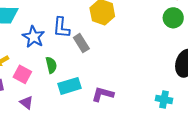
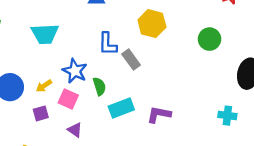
green circle: (173, 18) -> (210, 39), moved
blue star: (34, 37) -> (75, 71), moved

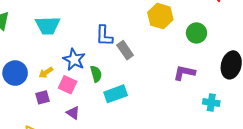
yellow hexagon: (152, 24) -> (160, 16), moved
purple L-shape: (159, 115) -> (184, 73), moved

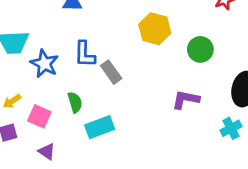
blue star: (74, 59) -> (44, 64), moved
cyan cross: (211, 102) -> (231, 128), moved, turned -35

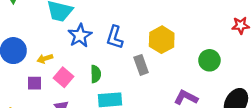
yellow hexagon: (155, 29) -> (162, 40), moved
gray rectangle: (111, 72) -> (141, 65), moved

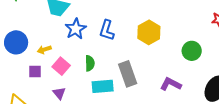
gray rectangle: (141, 65) -> (128, 74), moved, size x1.4

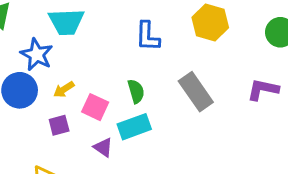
blue star: (76, 29) -> (37, 55), moved
cyan rectangle: (103, 86) -> (134, 127), moved

